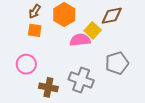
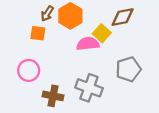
brown arrow: (35, 11) -> (47, 14), moved

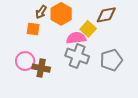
gray cross: (89, 88) -> (77, 56), moved
brown cross: (53, 96) -> (41, 68), moved

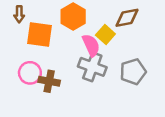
brown arrow: (41, 12) -> (19, 14), moved, turned -32
orange square: (33, 29) -> (40, 35), size x1.6
pink semicircle: (76, 38) -> (91, 45), turned 72

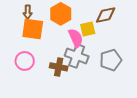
brown arrow: (19, 14) -> (28, 12), moved
yellow square: (105, 35) -> (88, 29), turned 35
brown cross: (49, 81) -> (59, 67), moved

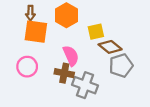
brown diamond: (106, 15) -> (110, 47), moved, turned 50
pink semicircle: (76, 38) -> (71, 56), moved
gray cross: (77, 56) -> (85, 85), moved

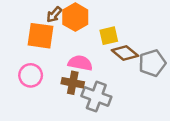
brown arrow: (30, 13) -> (54, 15), moved, turned 40
pink semicircle: (71, 56) -> (80, 63), turned -55
gray pentagon: (121, 65) -> (152, 63), moved

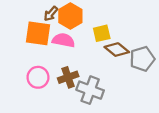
pink semicircle: (80, 63) -> (63, 40), moved
pink circle: (31, 75) -> (38, 77), moved
brown cross: (73, 83) -> (68, 77), turned -30

